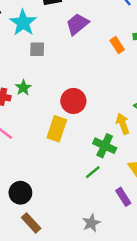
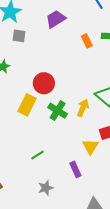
yellow arrow: (123, 124) -> (83, 108), turned 36
green cross: (105, 146) -> (58, 111), moved
green line: (93, 172) -> (37, 155), moved

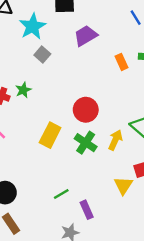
gray square: (19, 36) -> (42, 54), turned 32
red circle: (44, 83) -> (86, 110), moved
purple rectangle: (75, 169) -> (87, 210), moved

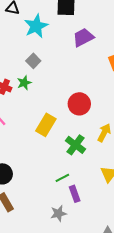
gray square: (42, 54) -> (33, 61), moved
green cross: (86, 143) -> (75, 145), moved
green line: (61, 194) -> (62, 178), moved

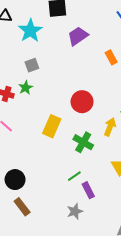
gray square: (33, 61) -> (32, 65), turned 32

